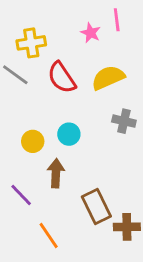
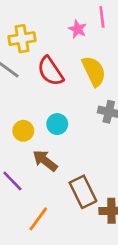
yellow semicircle: (108, 78) -> (94, 71), turned 88
brown arrow: (56, 173) -> (45, 161), turned -55
orange line: (49, 235) -> (38, 219), turned 70

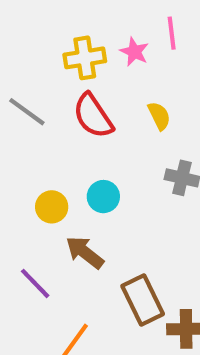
yellow cross: (22, 39) -> (85, 58), moved
yellow semicircle: (94, 71) -> (159, 116), size x0.6

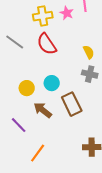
yellow semicircle: (159, 116) -> (89, 52), moved
brown rectangle: (143, 300) -> (72, 104), moved

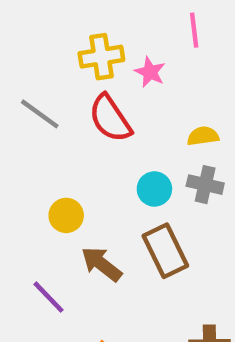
pink star: (67, 13) -> (150, 72), moved
yellow semicircle: (89, 52) -> (203, 136), turned -72
cyan circle: (52, 83) -> (154, 189), moved

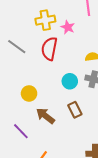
red semicircle: (110, 118) -> (49, 49), turned 45
brown rectangle: (165, 251) -> (75, 110), size x0.7

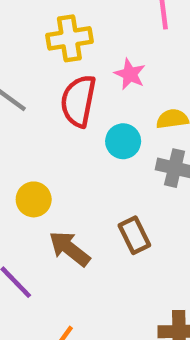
pink star: (68, 27) -> (130, 74), moved
cyan circle: (70, 81) -> (123, 141), moved

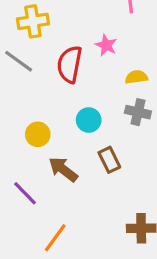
yellow cross: (69, 38) -> (33, 21), moved
cyan circle: (123, 141) -> (89, 120), moved

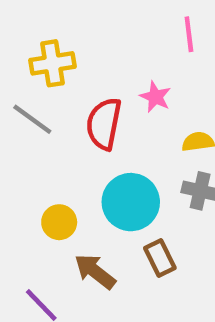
cyan circle: (89, 120) -> (131, 202), size x1.6

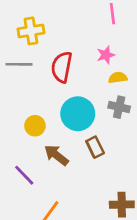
pink star: (155, 97) -> (106, 55), moved, turned 30
gray line: (32, 119) -> (19, 64), turned -35

